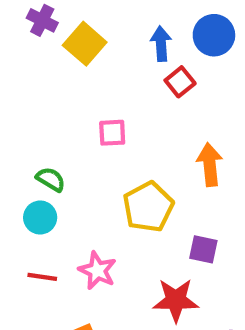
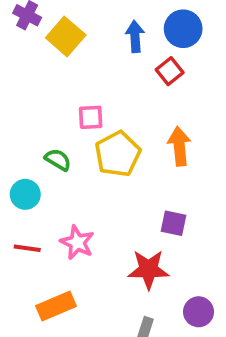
red square: (180, 82) -> (170, 71), moved
green semicircle: (51, 179) -> (58, 160), moved
yellow pentagon: (148, 207) -> (118, 154), moved

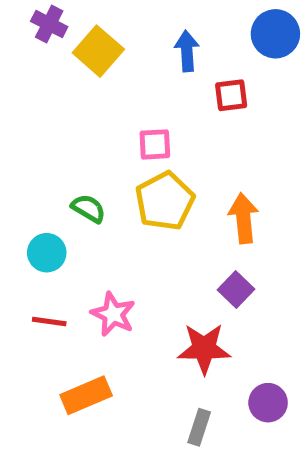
blue circle: (183, 29) -> (275, 34), moved
red square: (170, 71) -> (231, 95), turned 32
pink square: (91, 117) -> (155, 144), moved
orange arrow: (179, 146) -> (243, 218), moved
purple square: (173, 223) -> (236, 290), turned 32

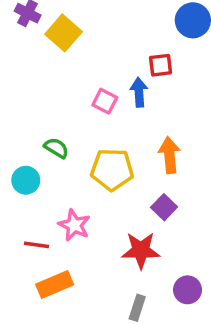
blue arrow: (187, 51) -> (139, 92), moved
pink square: (155, 144) -> (105, 101), turned 30
yellow pentagon: (165, 201) -> (112, 169), moved, turned 30
red line: (49, 322) -> (37, 245), moved

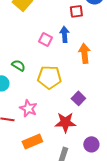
red square: (161, 65) -> (76, 11), moved
orange arrow: (170, 155) -> (84, 53), moved
orange rectangle: (55, 284) -> (32, 141), moved

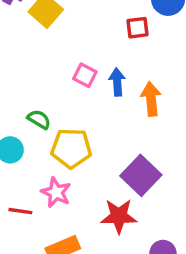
blue arrow: (64, 34) -> (117, 82), moved
yellow pentagon: (49, 77) -> (71, 148), moved
purple square: (78, 98) -> (141, 175), size x1.6

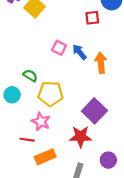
blue arrow: (117, 82) -> (79, 52), turned -35
red line: (20, 211) -> (27, 140), moved

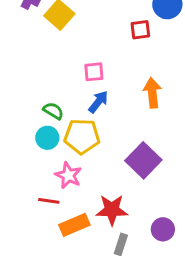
pink square: (59, 48) -> (94, 72), turned -32
blue arrow: (79, 52) -> (98, 102), moved, turned 77
cyan circle: (12, 95) -> (47, 138), moved
red star: (81, 137) -> (112, 210), moved

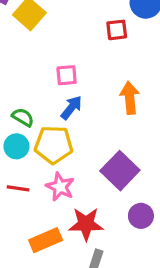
pink star: (68, 175) -> (60, 187), moved
red line: (49, 201) -> (18, 188), moved
purple circle: (163, 229) -> (141, 216), moved

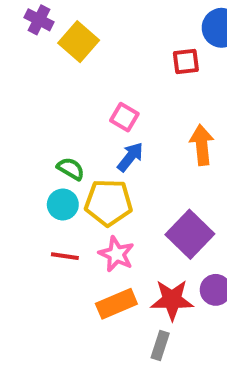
pink square: (67, 75) -> (124, 117), turned 35
red star: (86, 224) -> (172, 300), moved
orange rectangle: (46, 240) -> (116, 304), moved

